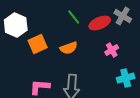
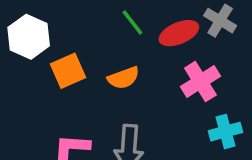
pink cross: (112, 50) -> (200, 81), size x1.5

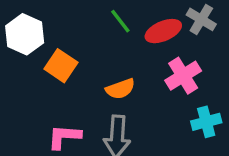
orange square: (68, 71) -> (61, 66), turned -32
orange semicircle: (123, 78) -> (120, 89), moved

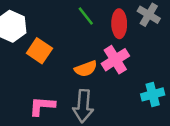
red ellipse: (163, 31) -> (119, 24), turned -68
pink cross: (183, 76) -> (115, 60), moved

